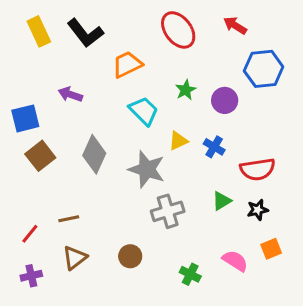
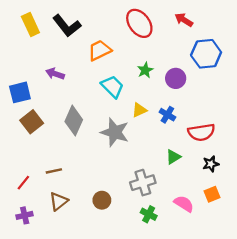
black star: (258, 210) -> (211, 164), moved
gray cross: (168, 211) -> (143, 183), moved

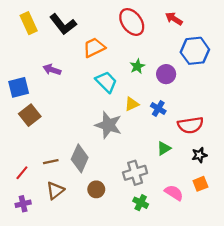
gray diamond: (74, 121) -> (80, 158), moved

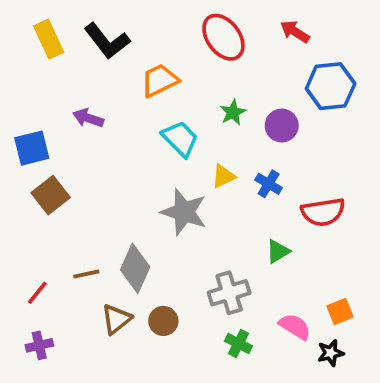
black star: (199, 155) -> (331, 353), moved
brown triangle: (55, 190) -> (116, 319), moved

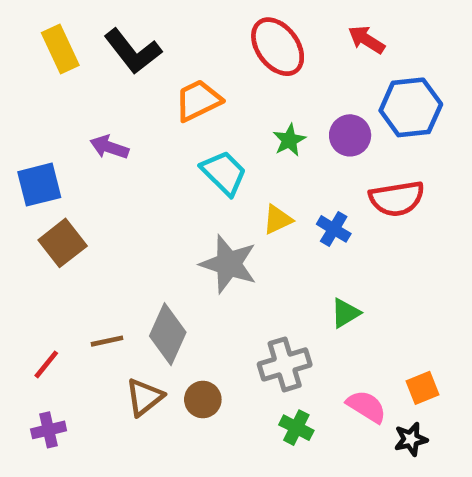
purple circle: (282, 126) -> (350, 135), moved
red semicircle: (323, 212) -> (397, 199), moved

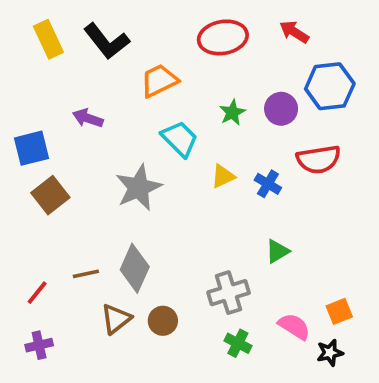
red ellipse: (278, 47) -> (223, 37), turned -63
gray star: (229, 264) -> (138, 188), moved, turned 30

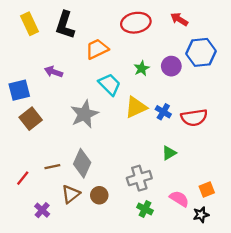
black L-shape: (107, 41) -> (65, 25), turned 56
red semicircle: (319, 159) -> (194, 118), moved
yellow triangle: (223, 176) -> (136, 107), size x1.5
purple cross: (39, 345) -> (42, 210), moved, turned -35

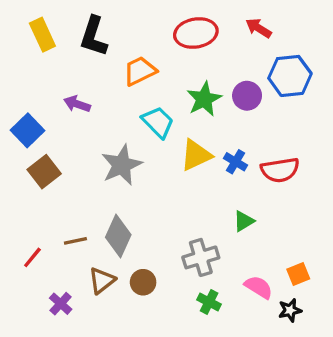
green star: (142, 68) -> (204, 99), size x1.5
blue square: (19, 90) -> (28, 130), turned -30

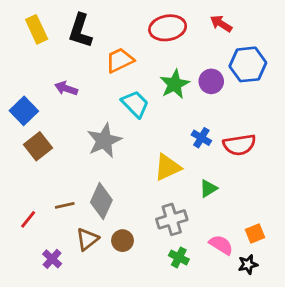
yellow triangle: (196, 155) -> (168, 167), moved

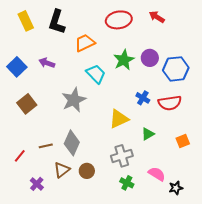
blue hexagon: (248, 64) -> (176, 69), moved
blue square: (24, 111) -> (17, 67), moved
orange square: (255, 234) -> (183, 141), moved

